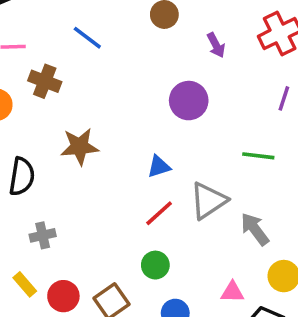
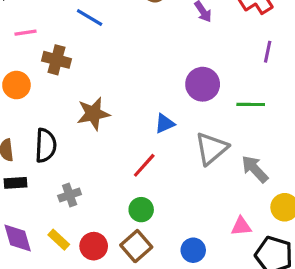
purple circle: (189, 101) -> (203, 84), moved
red line: (159, 213) -> (144, 165), moved
green circle: (155, 265) -> (141, 210), moved

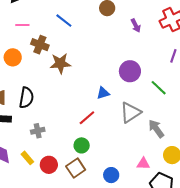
green line: (251, 104) -> (159, 88), turned 36
brown star: (93, 114) -> (60, 63), moved

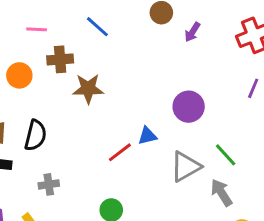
purple arrow: (136, 26) -> (192, 32), moved, turned 56
brown cross: (40, 45) -> (60, 59), turned -30
green line: (159, 88) -> (226, 155), moved
red line: (87, 118) -> (120, 152), moved

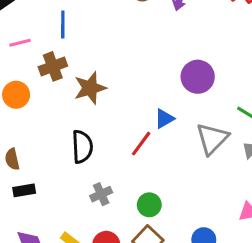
blue line: (97, 27) -> (63, 25), moved, turned 65
black semicircle: (35, 135) -> (82, 147), moved
gray cross: (49, 184) -> (101, 194), moved

